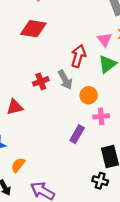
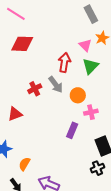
black cross: (100, 181) -> (98, 168), turned -32

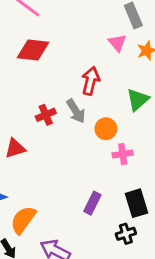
pink triangle: (85, 45) -> (117, 43), moved
green triangle: (90, 66) -> (138, 100), moved
purple rectangle: (72, 130) -> (92, 203), moved
orange semicircle: (24, 164) -> (23, 220), size x1.5

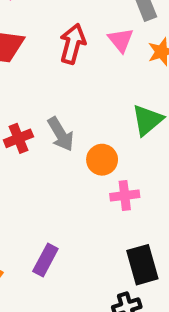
red arrow: (91, 81) -> (73, 44), moved
purple rectangle: (92, 203) -> (45, 260), moved

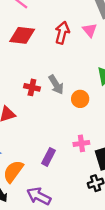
red cross: (18, 138) -> (32, 87), turned 35
pink cross: (125, 195) -> (81, 143), moved

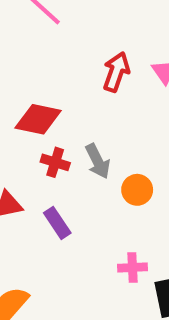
red diamond: (22, 35) -> (38, 119), moved
purple rectangle: (49, 157) -> (57, 223), moved, turned -66

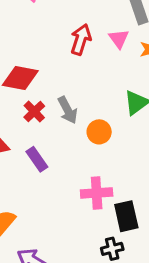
red cross: (55, 162) -> (34, 112), turned 30
pink cross: (132, 267) -> (97, 193), size x1.4

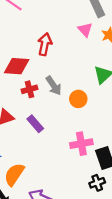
red arrow: (81, 39) -> (45, 44), moved
red cross: (34, 112) -> (30, 89), turned 35

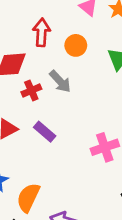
orange circle: (78, 99) -> (76, 45), moved

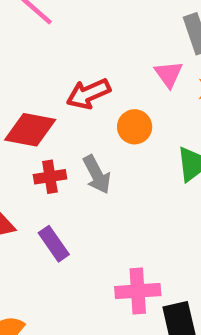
red arrow: (42, 32) -> (88, 94), turned -132

